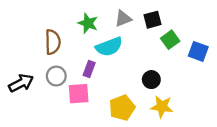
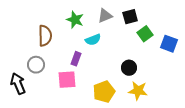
cyan semicircle: (109, 47) -> (93, 40), size x0.7
gray circle: (56, 76) -> (36, 65), moved
black arrow: (21, 83) -> (18, 84), moved, turned -85

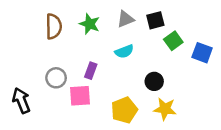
brown semicircle: (45, 36) -> (54, 26), moved
cyan semicircle: (93, 40) -> (124, 51), moved
gray circle: (36, 65) -> (56, 78), moved

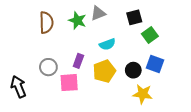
gray triangle: (125, 19) -> (98, 13), moved
blue square: (202, 53) -> (155, 64), moved
yellow pentagon: (124, 110) -> (104, 71), moved

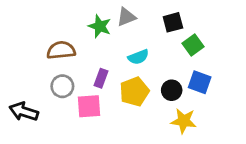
brown semicircle: (46, 23) -> (61, 50), moved, turned -95
black arrow: (18, 87) -> (24, 112), turned -50

